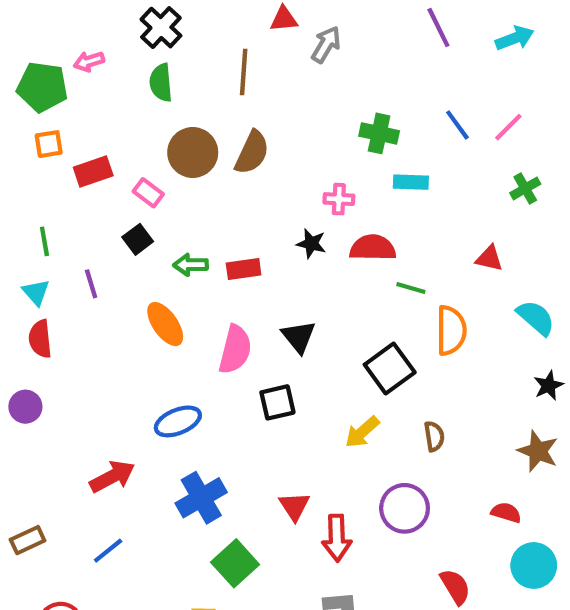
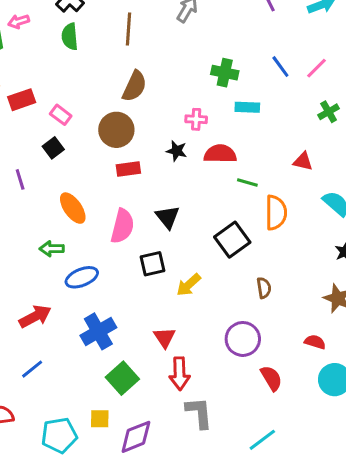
brown circle: (193, 152) -> (116, 130), moved
green arrow: (191, 265) -> (52, 249), moved
yellow arrow: (362, 432) -> (189, 285), moved
red arrow: (337, 538) -> (180, 374), moved
red semicircle: (455, 587) -> (271, 378), moved

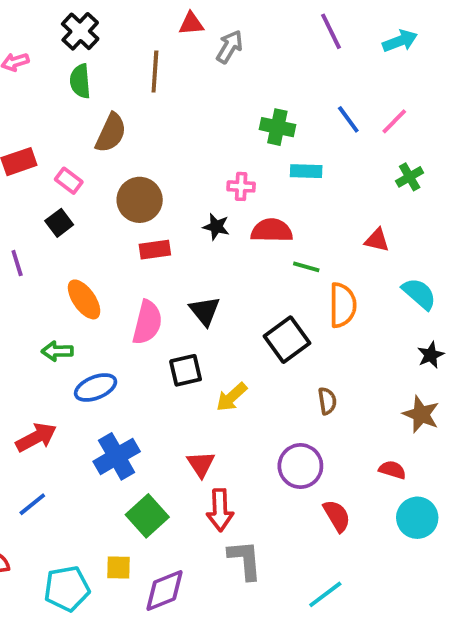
brown semicircle: (134, 86) -> (111, 133), moved

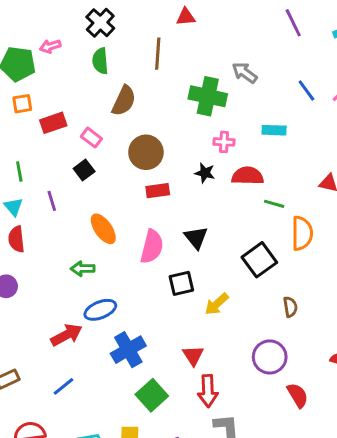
gray arrow: (230, 47) -> (245, 73), moved, turned -85
green cross: (277, 127) -> (208, 96), moved, size x1.4
blue ellipse: (96, 388) -> (100, 310), moved

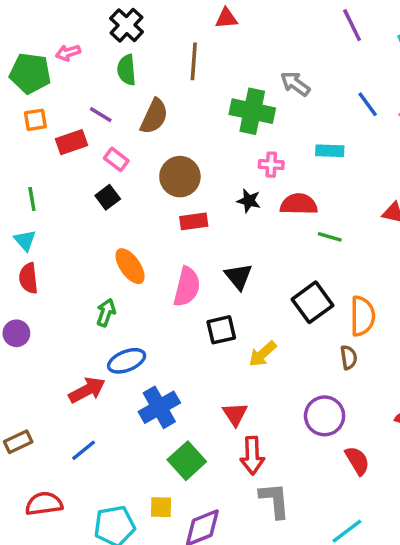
purple line: (52, 201) -> (101, 115), moved, turned -42
orange semicircle: (302, 233) -> (362, 316), moved
green arrow: (83, 269) -> (106, 313), turned 110

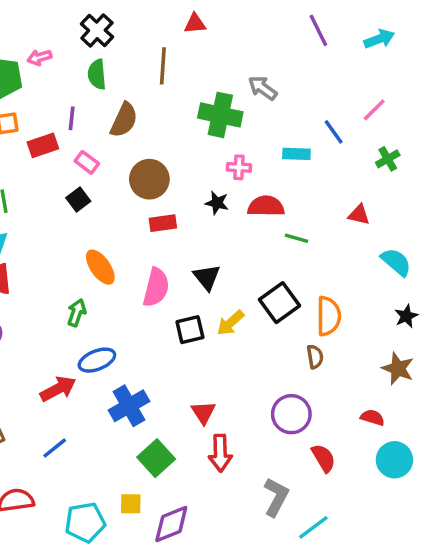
blue line: (368, 104) -> (334, 132), moved
purple line: (101, 115) -> (72, 118), turned 65
yellow arrow: (263, 354) -> (230, 323), moved
gray L-shape: (275, 500) -> (276, 497), moved, turned 33

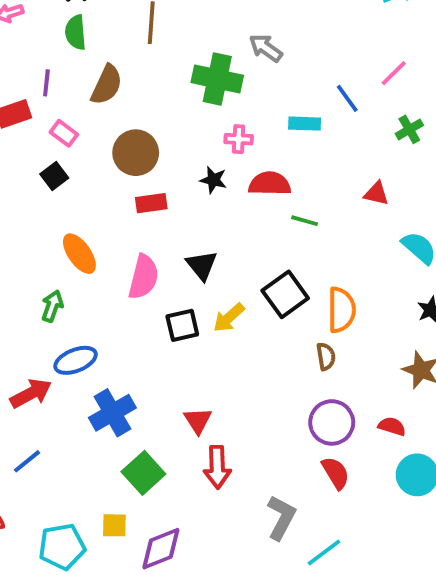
purple circle: (291, 414) -> (332, 422), moved

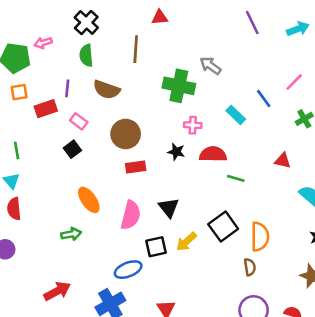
brown semicircle: (107, 85) -> (107, 90), turned 84
cyan rectangle: (305, 124) -> (236, 115), turned 42
green arrow: (52, 306) -> (71, 234), turned 60
blue ellipse: (76, 360) -> (128, 270), moved

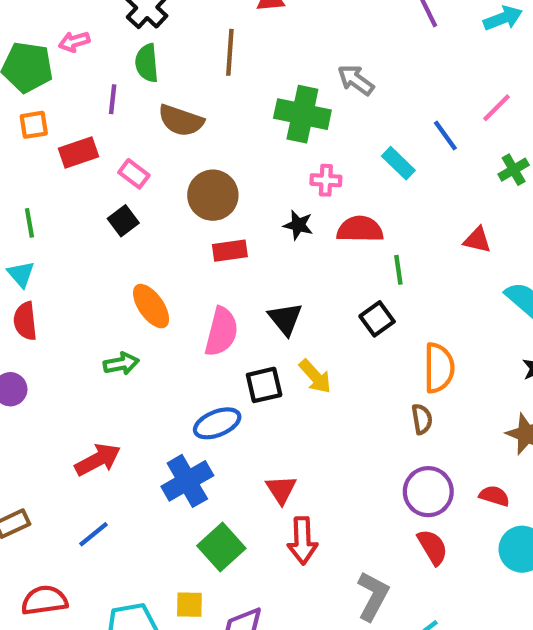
purple line: (67, 88) -> (113, 99), moved
green line: (236, 178) -> (398, 270), turned 66
black square: (223, 226) -> (377, 319), moved, size x0.7
yellow arrow: (186, 242) -> (315, 376), turned -90

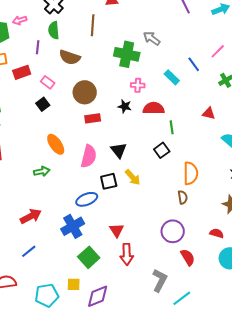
purple circle: (428, 492) -> (173, 231), moved

